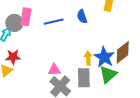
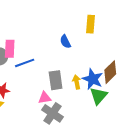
blue line: (54, 22) -> (25, 63), moved
gray rectangle: (84, 78) -> (56, 80), moved

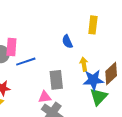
blue star: (93, 79) -> (93, 80), turned -30
yellow arrow: (77, 82) -> (84, 64), moved

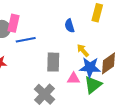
yellow arrow: (84, 64) -> (83, 50), turned -40
pink triangle: (45, 97) -> (74, 79), moved

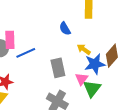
pink triangle: (74, 79) -> (82, 79), turned -40
green triangle: (93, 85) -> (92, 89), moved

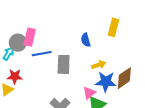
yellow arrow: (84, 49) -> (99, 65), turned 112
gray rectangle: (58, 68) -> (64, 64), moved

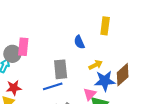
blue line: (42, 54) -> (53, 86), moved

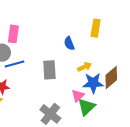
pink rectangle: (23, 47) -> (13, 34), moved
blue line: (53, 86) -> (15, 64), moved

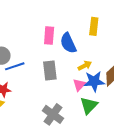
pink rectangle: (13, 34) -> (49, 35), moved
blue semicircle: (69, 43) -> (68, 43), size x1.5
pink triangle: (78, 96) -> (79, 85), moved

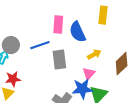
blue line: (15, 66) -> (40, 45), moved
blue star: (94, 81) -> (82, 89), moved

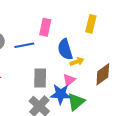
blue semicircle: (78, 32) -> (65, 49), moved
gray rectangle: (59, 60) -> (40, 78), moved

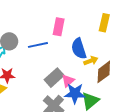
brown diamond: (103, 74) -> (104, 72), moved
gray rectangle: (40, 78) -> (54, 78), turned 48
pink triangle: (69, 80) -> (68, 81), moved

